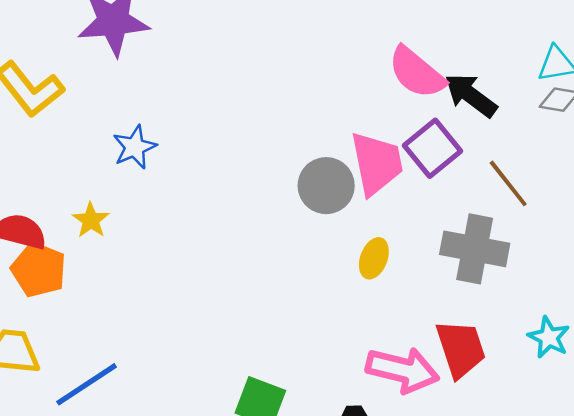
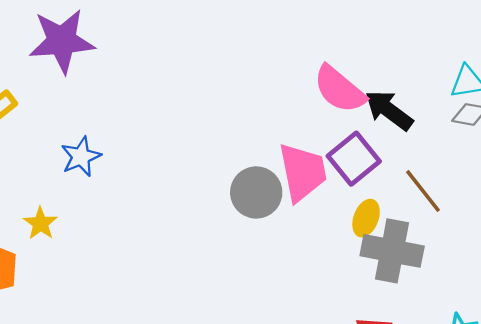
yellow ellipse: (374, 258) -> (366, 218), moved

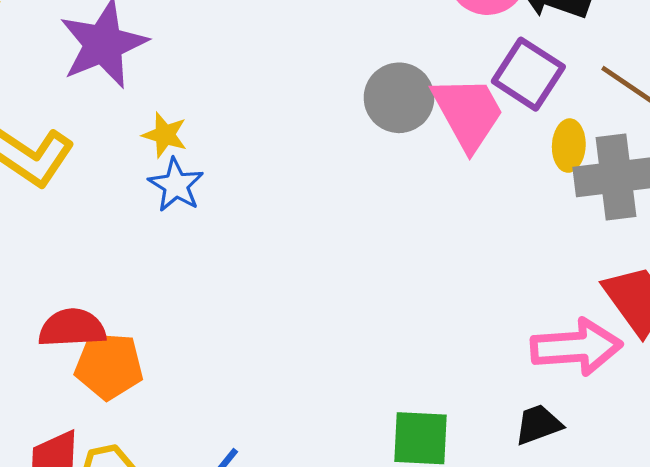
gray circle: (256, 192) -> (399, 98), moved
yellow star: (40, 223) -> (165, 135), moved

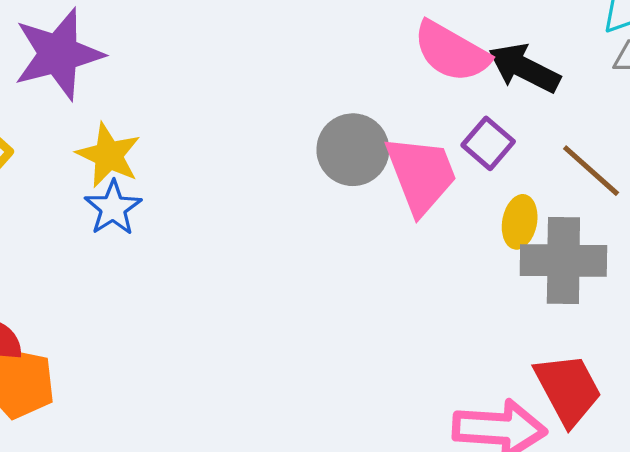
purple square: (528, 74) -> (488, 143), size x0.7
yellow star: (165, 135) -> (109, 155), size x1.4

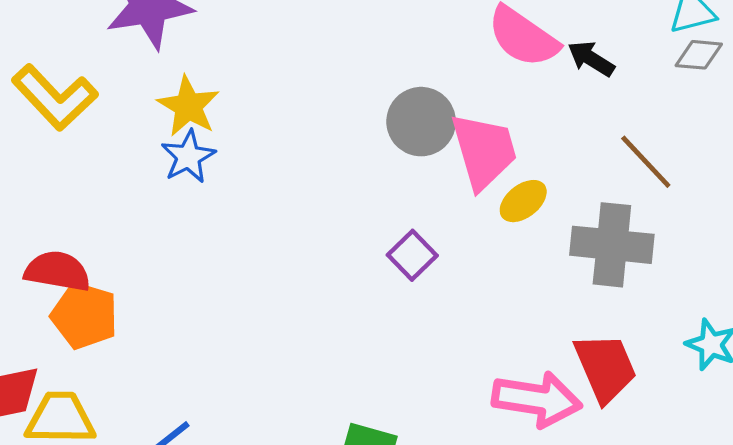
black arrow: (524, 68) -> (591, 59), size x0.7
purple square: (488, 143) -> (412, 255), moved
yellow ellipse: (520, 222) -> (523, 201), moved, turned 36

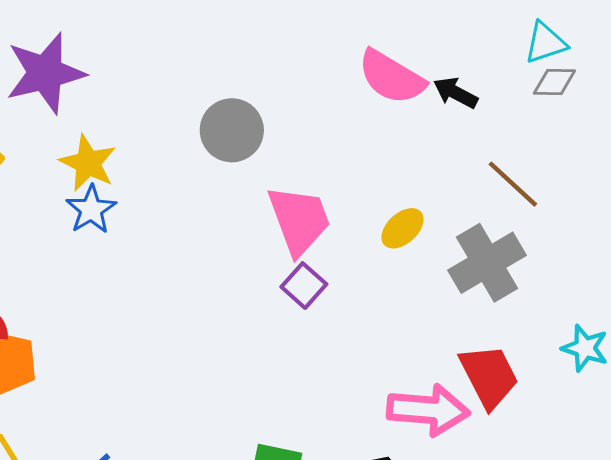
gray circle: (421, 122) -> (232, 130), moved
pink trapezoid: (484, 151) -> (299, 220), moved
gray cross: (612, 245) -> (487, 263), turned -32

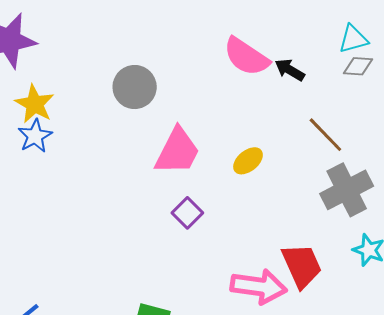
pink trapezoid: (299, 220) -> (177, 151), turned 44
gray cross: (487, 263) -> (347, 190), moved
purple square: (304, 286) -> (187, 213), moved

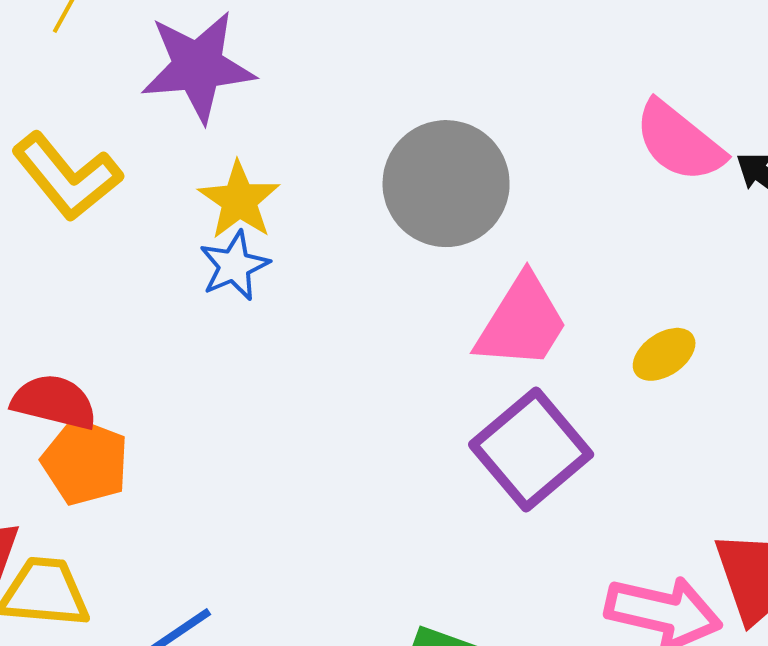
gray circle: (135, 87) -> (446, 184), size x1.4
purple square: (187, 213) -> (531, 449), size x1.8

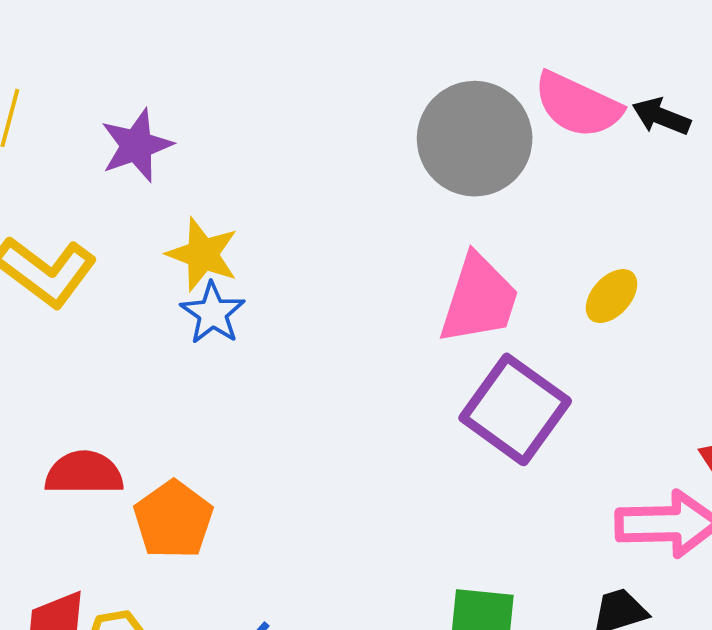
purple star: (198, 67) -> (136, 145), size x0.7
gray circle: (446, 184) -> (475, 139), moved
orange pentagon: (85, 462) -> (173, 520), moved, turned 30

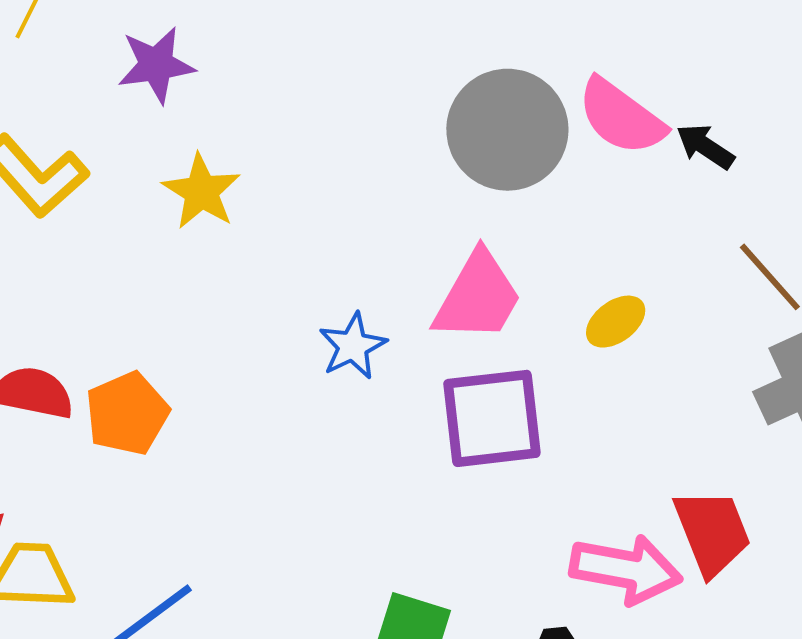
blue star: (213, 313) -> (353, 346), moved
purple square: (515, 409) -> (492, 418), turned 36
orange pentagon: (173, 520) -> (127, 414), moved

